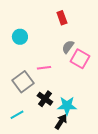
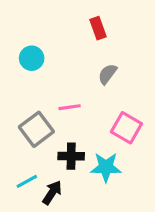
pink square: (80, 59) -> (126, 128), moved
black cross: (45, 99) -> (71, 156), turned -35
black arrow: (61, 122) -> (52, 193), moved

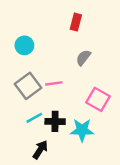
red rectangle: (98, 28) -> (76, 22), turned 35
gray square: (36, 129) -> (28, 86), moved
cyan line: (27, 181) -> (34, 118), moved

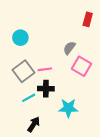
red rectangle: (76, 22) -> (88, 19), moved
pink square: (98, 99) -> (82, 66), moved
black cross: (55, 121) -> (46, 89), moved

